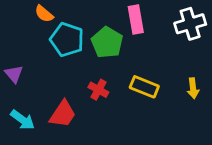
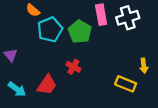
white cross: (190, 24) -> (128, 18), moved
cyan pentagon: (67, 40) -> (50, 29), turned 30
yellow rectangle: (144, 87) -> (126, 84), moved

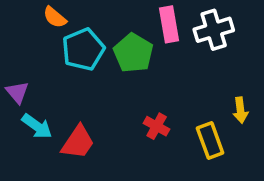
red cross: (73, 67) -> (157, 126), moved
yellow rectangle: (126, 84) -> (210, 140), turned 48
cyan arrow: (17, 89) -> (37, 126), moved

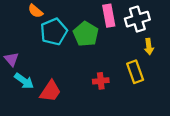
yellow arrow: (240, 110) -> (149, 47), moved
red cross: (157, 126) -> (101, 81), turned -35
yellow rectangle: (210, 140) -> (135, 72), moved

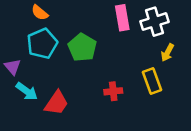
cyan pentagon: (54, 32) -> (42, 44), moved
green pentagon: (86, 34) -> (82, 47), moved
yellow arrow: (149, 47) -> (167, 53), turned 35

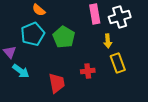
orange semicircle: (40, 13) -> (39, 10), moved
yellow arrow: (167, 53) -> (108, 41), moved, turned -32
red trapezoid: (56, 103) -> (57, 83), moved, turned -45

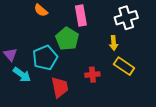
pink rectangle: (95, 14) -> (81, 16), moved
cyan pentagon: (33, 34) -> (45, 58), moved
yellow rectangle: (118, 63) -> (124, 66), turned -36

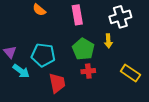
green pentagon: (67, 39) -> (83, 49), moved
cyan pentagon: (45, 58) -> (43, 55), turned 30
yellow rectangle: (124, 66) -> (130, 73), moved

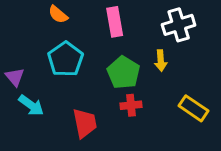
cyan pentagon: (43, 55) -> (65, 59), moved, turned 30

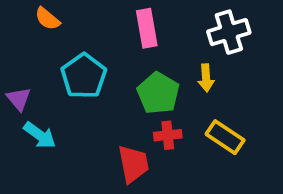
orange semicircle: (58, 14) -> (47, 19), moved
yellow rectangle: (193, 108) -> (225, 137), moved
red trapezoid: (85, 123) -> (133, 164), moved

